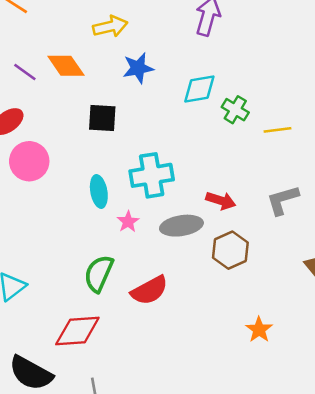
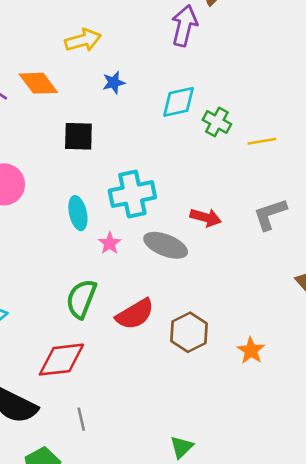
blue star: (138, 68) -> (114, 83), size x0.7
gray ellipse: (181, 226) -> (166, 245), turned 33
brown hexagon: (230, 250) -> (189, 332), moved

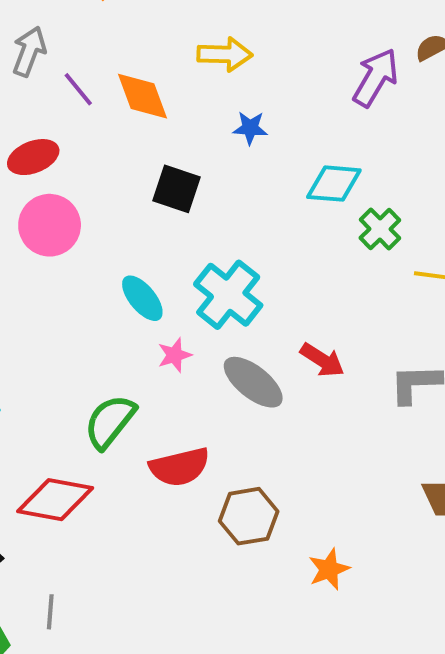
cyan cross: (132, 194) -> (228, 295), turned 33
cyan ellipse: (78, 213) -> (142, 298), turned -44
gray line: (81, 419) -> (50, 612), moved

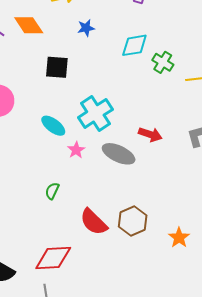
cyan cross: (228, 295) -> (95, 113), turned 32
green semicircle: (110, 422) -> (52, 191), size x0.6
red semicircle: (180, 467) -> (94, 222), moved, turned 72
red diamond: (55, 500) -> (53, 258), moved

